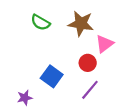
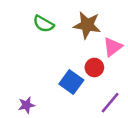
blue square: (52, 76) -> (71, 82), moved
purple line: (90, 90) -> (110, 103), moved

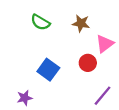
brown star: (87, 25) -> (81, 23), size x0.7
blue square: (71, 82) -> (48, 70), moved

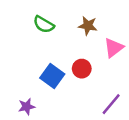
red circle: (88, 63) -> (82, 69), moved

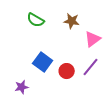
red circle: (82, 69) -> (67, 71), moved
purple line: (111, 104) -> (91, 67), moved

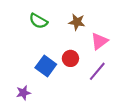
red circle: (67, 71) -> (70, 58), moved

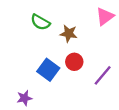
brown star: (77, 22) -> (69, 33), moved
pink triangle: (99, 41) -> (105, 16), moved

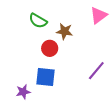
red circle: (74, 62) -> (50, 48), moved
blue square: (48, 70) -> (45, 77), moved, turned -30

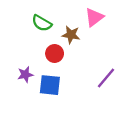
pink triangle: (98, 15) -> (94, 17), moved
purple star: (23, 92) -> (25, 75), moved

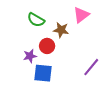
purple star: (25, 75) -> (30, 56), moved

